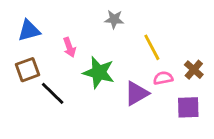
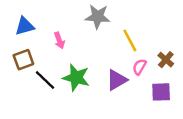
gray star: (114, 19) -> (98, 17), size x1.5
green star: (99, 72) -> (76, 78), moved
pink semicircle: (163, 78) -> (139, 67), turned -49

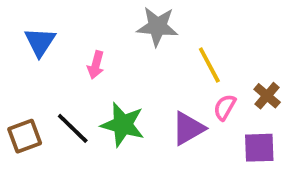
blue triangle: (25, 26) -> (40, 42), turned -42
pink arrow: (59, 40) -> (96, 65), turned 35
brown square: (23, 60) -> (25, 136), moved

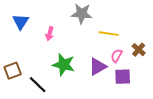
yellow line: (209, 65) -> (109, 34), turned -54
black line: (73, 128) -> (38, 85), moved
purple square: (259, 148) -> (123, 77), moved

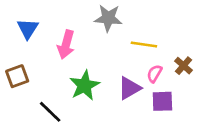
pink arrow: (50, 34) -> (66, 45), size x1.5
green star: (64, 65) -> (84, 85), turned 30
brown square: (13, 71) -> (17, 76), moved

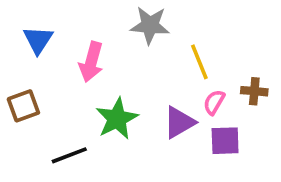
yellow line: (144, 45) -> (199, 62), turned 60
brown cross: (184, 66) -> (254, 91), turned -36
black line: (50, 112) -> (69, 155), turned -65

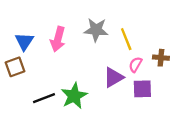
gray star: (150, 25) -> (96, 30), moved
blue triangle: (38, 40) -> (24, 41), moved
green star: (117, 119) -> (74, 96), moved

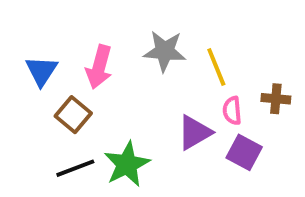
pink semicircle: (135, 65) -> (232, 111), turned -35
brown square: (15, 67) -> (73, 115), moved, turned -30
purple square: (142, 89) -> (244, 152), turned 30

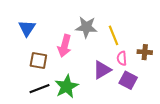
pink arrow: (99, 67) -> (64, 46), moved
blue triangle: (42, 71) -> (27, 28), moved
brown square: (73, 115) -> (38, 60), turned -30

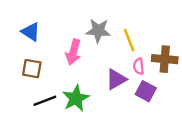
blue triangle: (27, 28) -> (31, 32), turned -30
brown cross: (145, 52) -> (165, 59), size x1.5
brown square: (38, 60) -> (32, 69), moved

